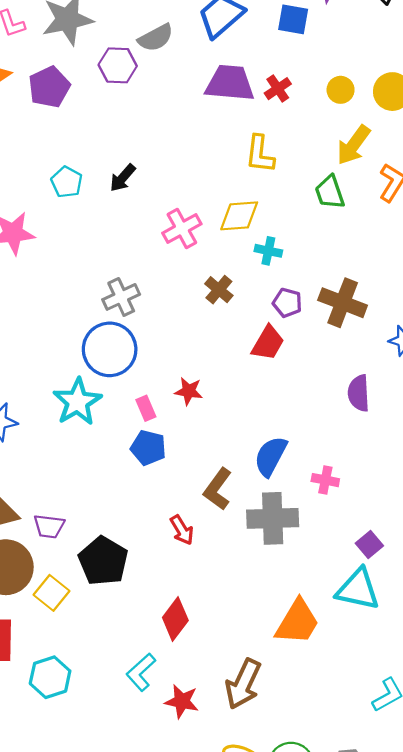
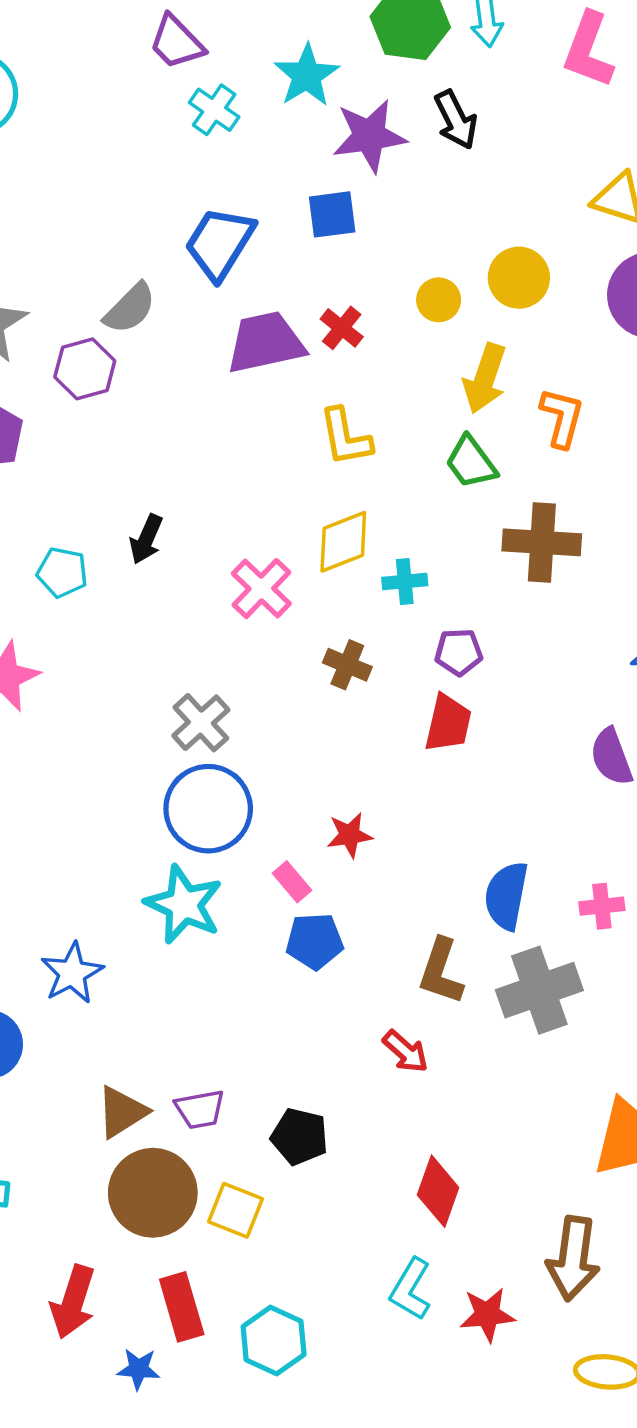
brown cross: (343, 303) -> (542, 542), moved
black pentagon: (103, 561) -> (300, 1137), size x0.7

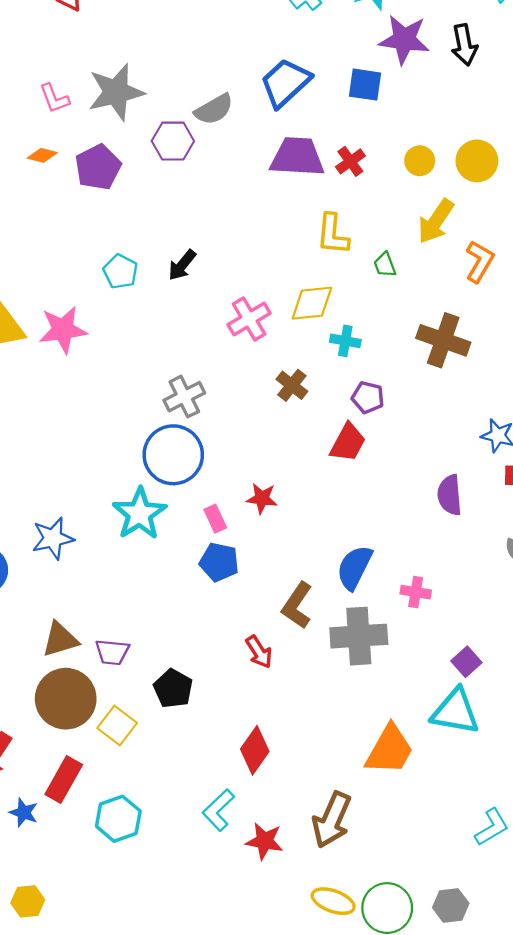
green trapezoid: (471, 462) -> (385, 265), moved, size x0.7
red rectangle: (182, 1307) -> (64, 780), turned 30

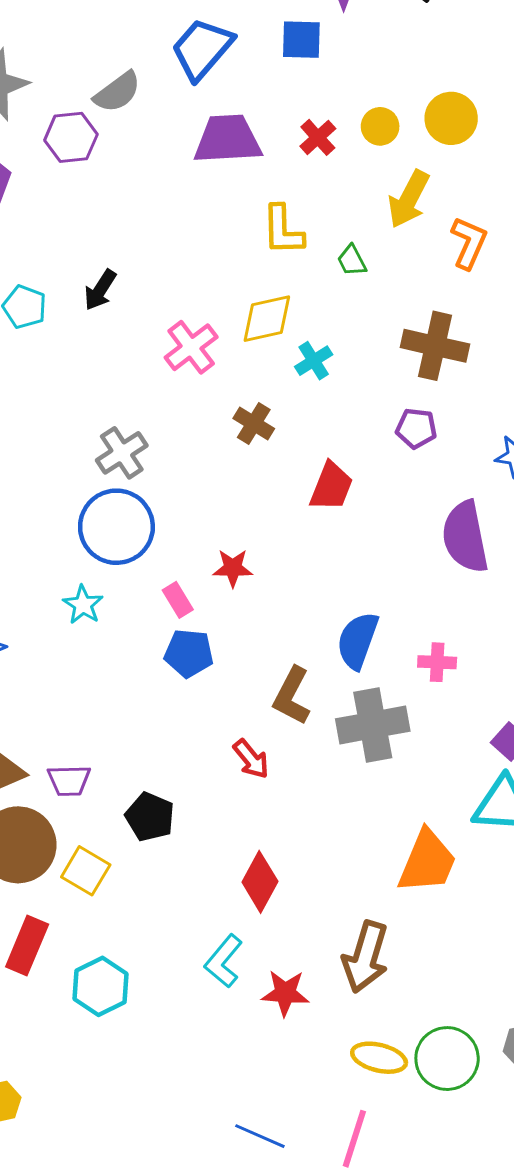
red cross: (350, 161) -> (318, 137), moved
cyan cross: (345, 341) -> (314, 361), turned -36
purple pentagon: (368, 397) -> (416, 428), moved
purple semicircle: (450, 495) -> (465, 537), size x1.4
cyan star: (139, 514) -> (83, 605), size x0.6

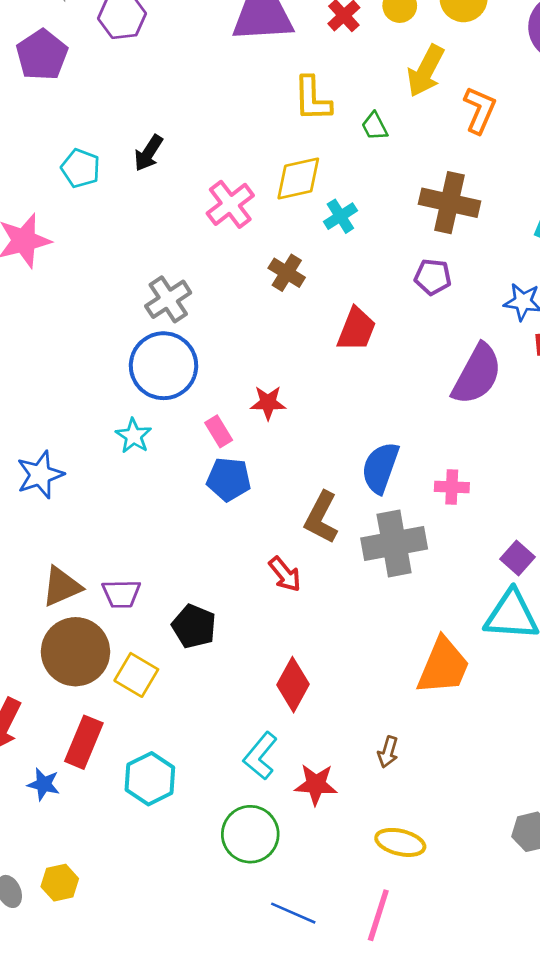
purple semicircle: (465, 537) -> (477, 374), turned -140
brown arrow: (365, 957) -> (388, 752), size x0.5
green circle: (447, 1059) -> (250, 834), moved

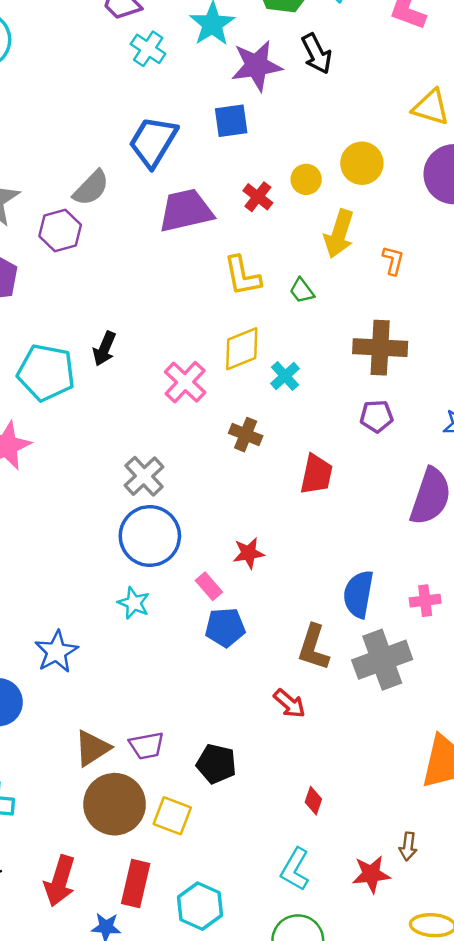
orange L-shape: (480, 110) -> (393, 260), size x0.7
cyan pentagon: (81, 168) -> (46, 373), size x1.6
red diamond: (293, 685) -> (313, 801), size x0.6
red star: (316, 784) -> (371, 874), moved

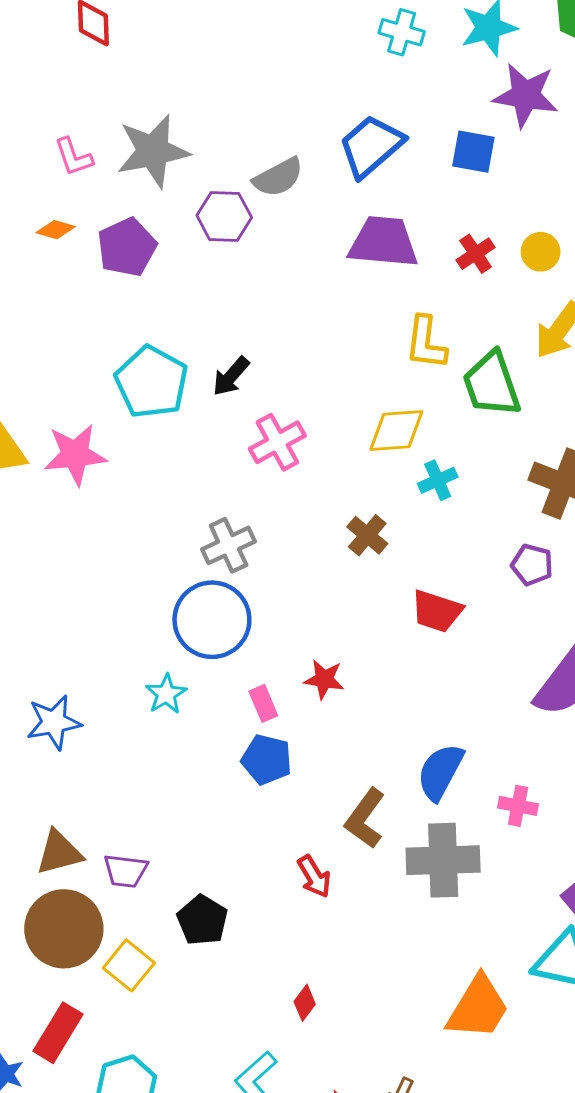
cyan cross: (148, 49) -> (402, 32), turned -36
green trapezoid: (302, 291) -> (492, 384), size x2.0
pink cross: (185, 382) -> (277, 442), moved
red trapezoid: (316, 474) -> (437, 611), turned 78

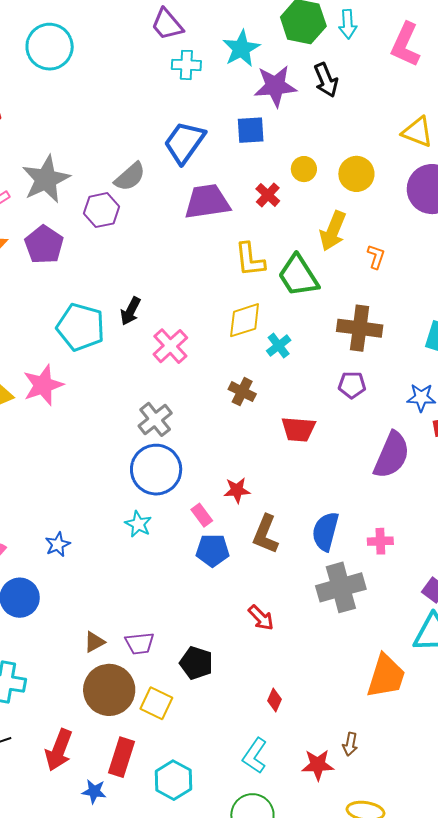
yellow circle: (541, 252) -> (304, 169), moved
blue star: (54, 722) -> (58, 544), moved, size x0.7
brown L-shape: (365, 818) -> (265, 534), moved
brown triangle: (59, 853) -> (94, 642), size x0.7

